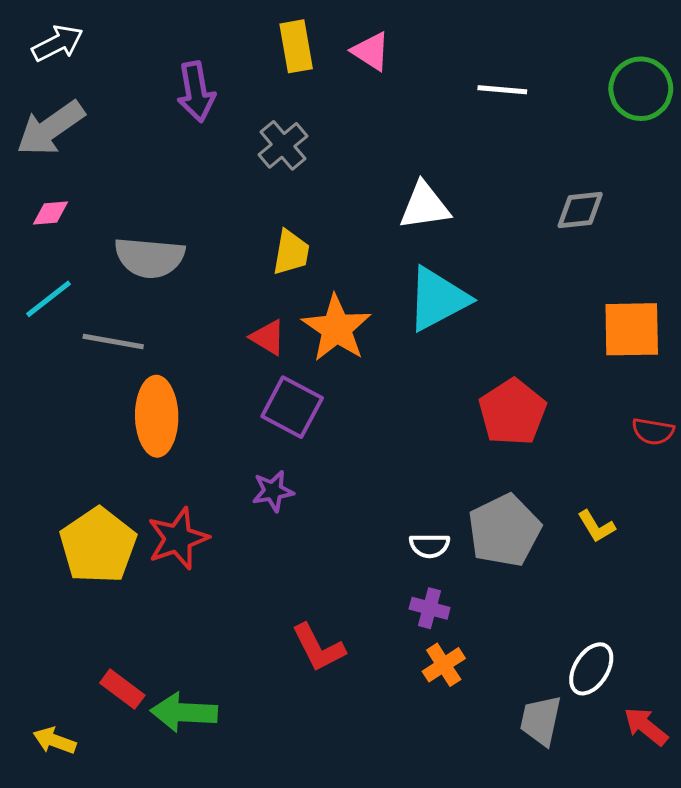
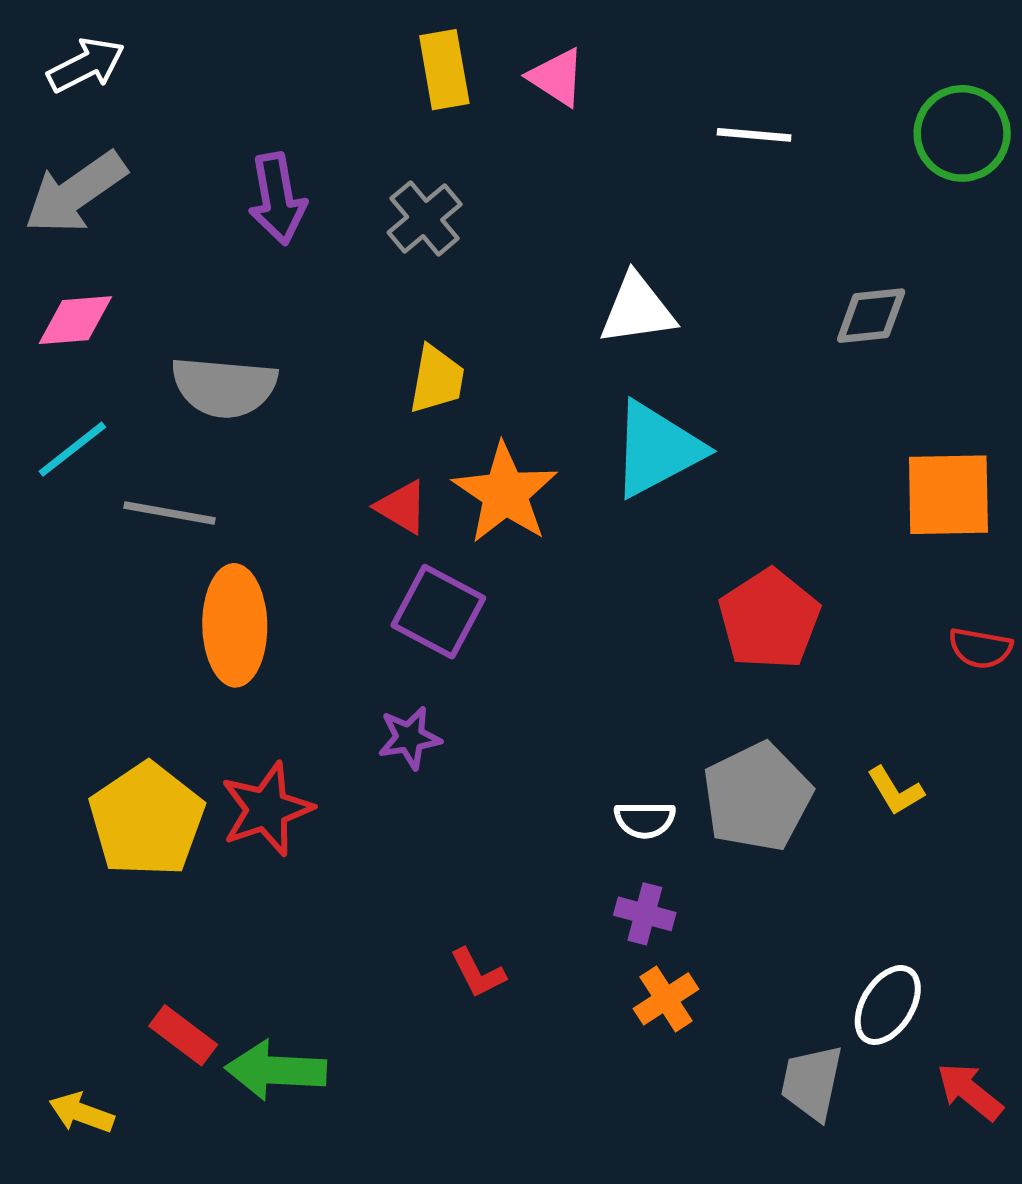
purple arrow: (196, 92) -> (277, 199), moved
pink diamond: (51, 213) -> (75, 320), size x1.4
red L-shape: (318, 648) -> (478, 973), size x0.7

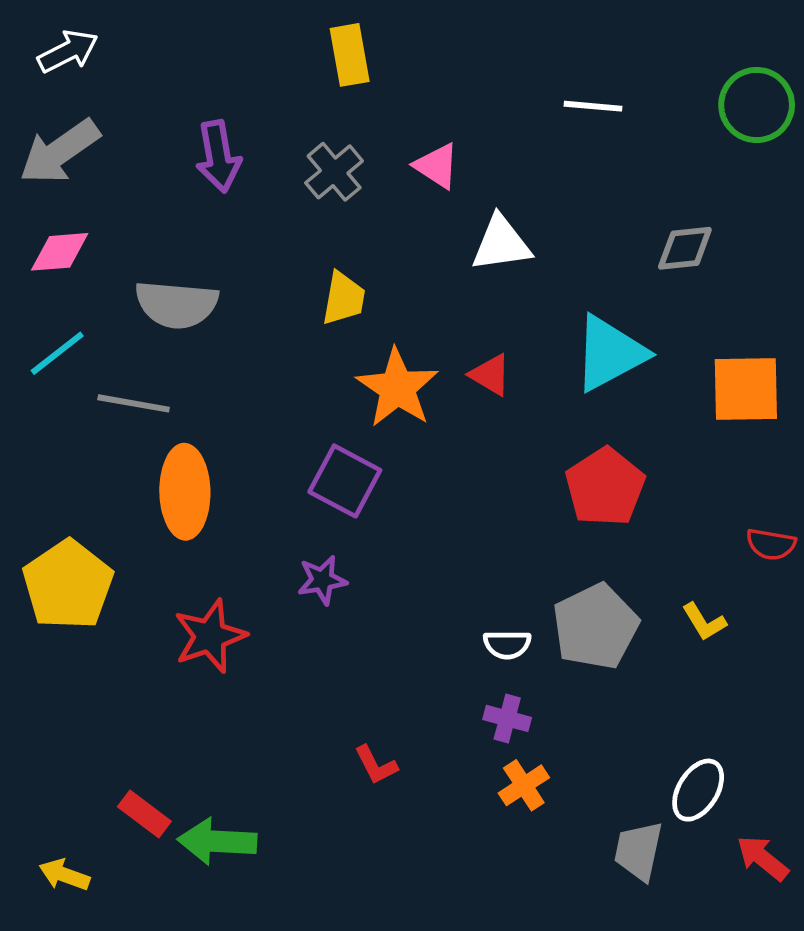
pink triangle: (557, 77) -> (437, 166), moved
cyan triangle: (657, 449) -> (610, 353), moved
red triangle: (402, 507) -> (490, 375), moved
red semicircle: (980, 648) -> (771, 544), moved
yellow pentagon: (147, 820) -> (68, 585), moved

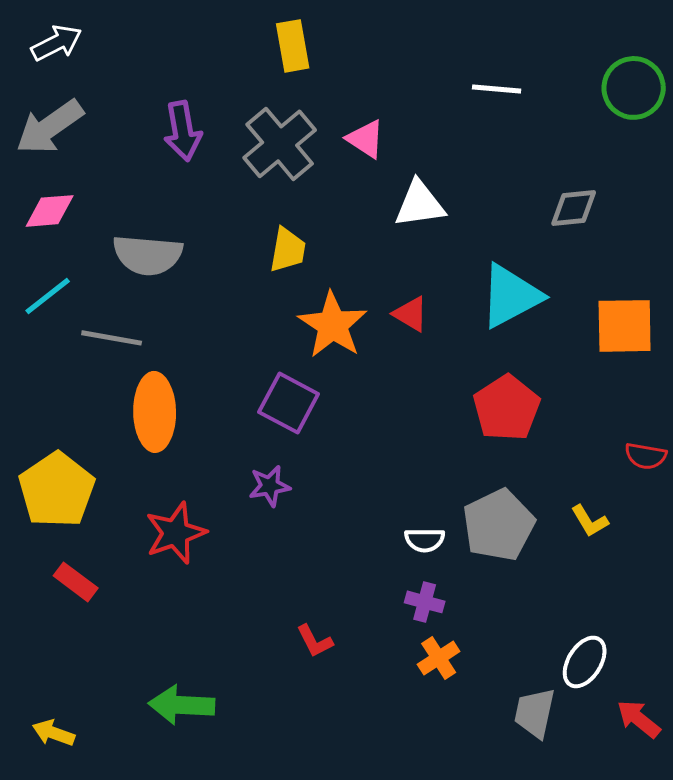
gray cross: (334, 172) -> (280, 144), size x1.5
red rectangle: (144, 814) -> (76, 582), moved

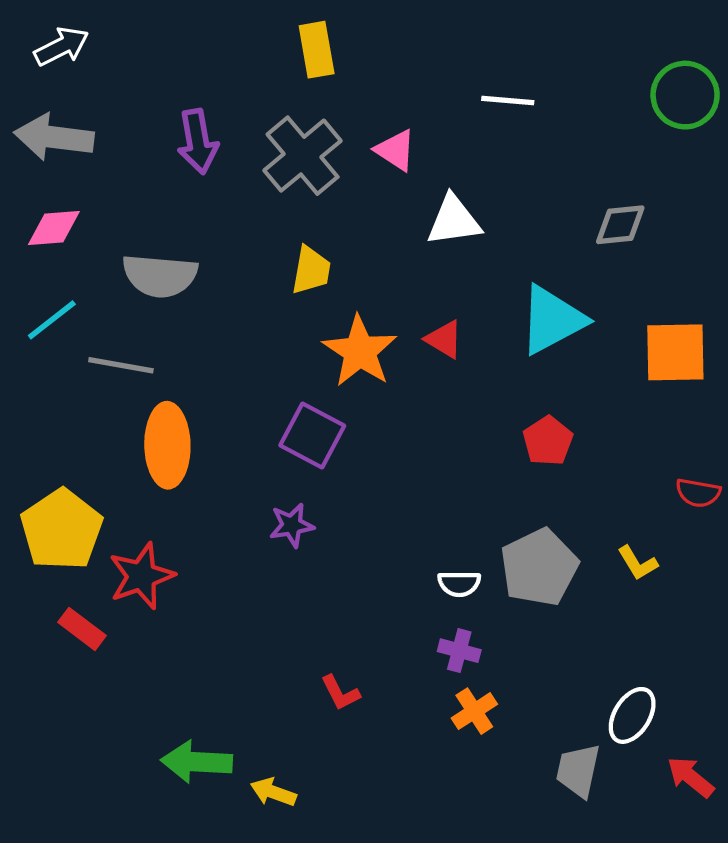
white line: (497, 89) -> (508, 100), moved
gray arrow: (50, 127) -> (54, 137), turned 42
red pentagon: (507, 408) -> (548, 441), size x0.7
red star: (176, 533) -> (141, 576), moved
yellow arrow: (54, 733) -> (273, 792), moved

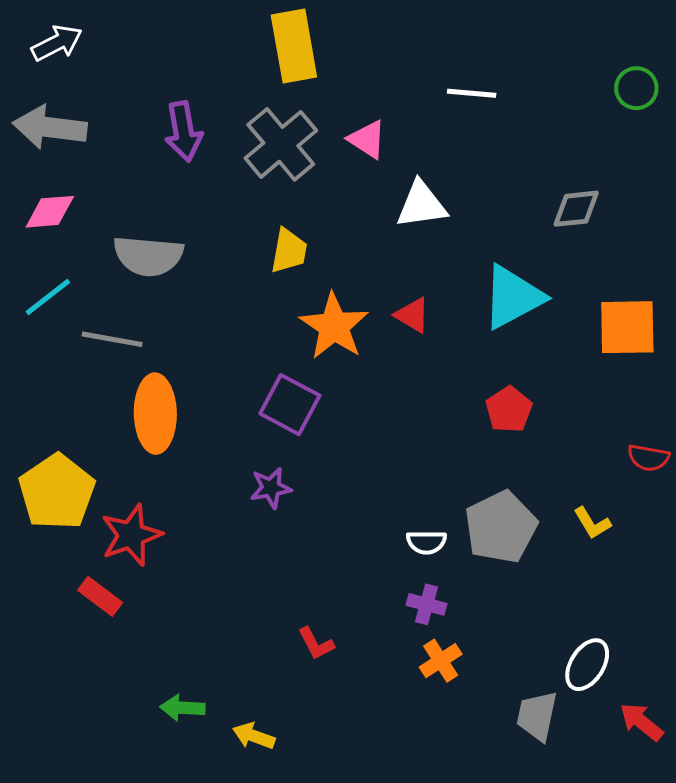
yellow rectangle: (317, 50) -> (294, 46), size x1.4
green circle: (685, 95) -> (636, 88), size x0.7
red rectangle: (82, 629) -> (100, 596), moved
green arrow: (197, 762) -> (182, 708), size x0.7

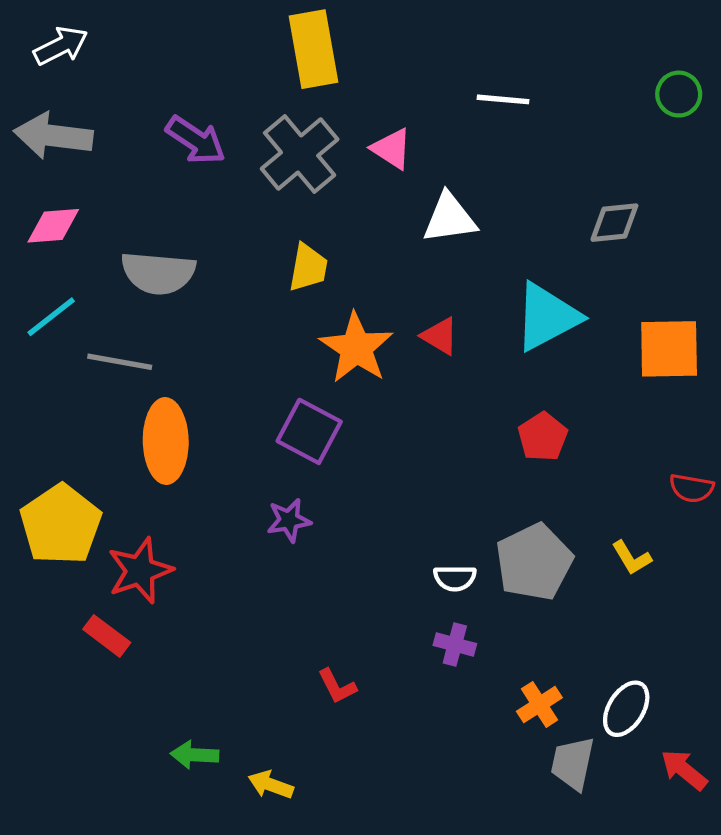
purple arrow: (183, 131) -> (196, 140), turned -46
orange cross: (441, 661) -> (539, 704), moved

